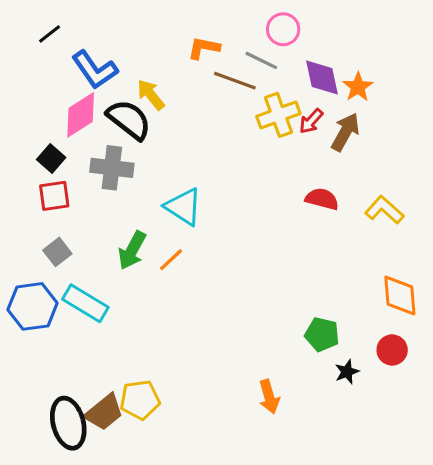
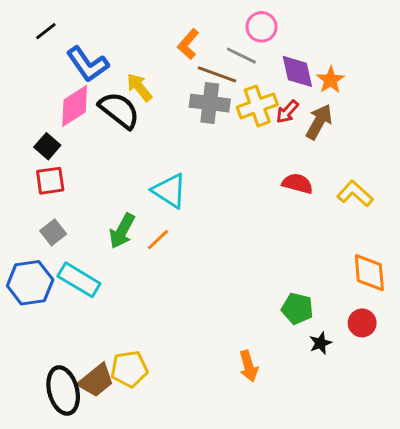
orange L-shape: (204, 48) -> (188, 44), turned -60
gray cross: (112, 168) -> (210, 103), moved

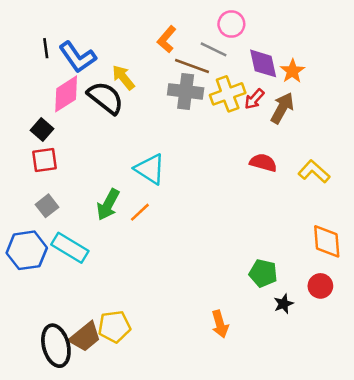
black line: (46, 31) -> (46, 48), moved, turned -60

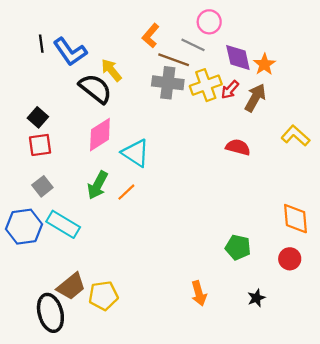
pink diamond: (66, 94) -> (100, 135), moved
yellow L-shape: (314, 172) -> (295, 136), moved
black star: (284, 304) -> (256, 298), moved
brown trapezoid: (85, 337) -> (71, 286), moved

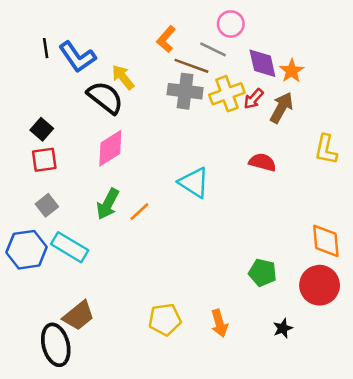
yellow L-shape: (295, 136) -> (326, 150), turned -120
cyan triangle: (136, 153) -> (194, 182), moved
red circle: (290, 259) -> (320, 285), size x1.6
yellow pentagon: (103, 296) -> (165, 319), moved

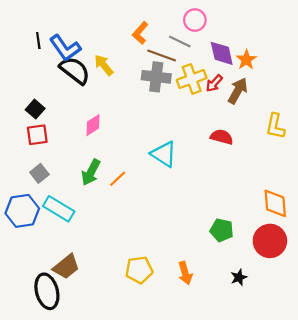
black semicircle: (105, 98) -> (75, 70), moved
pink diamond: (110, 148) -> (93, 125), size x0.7

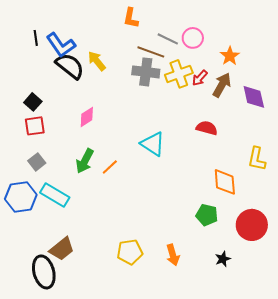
pink circle: (195, 20) -> (193, 38), moved
orange L-shape: (140, 33) -> (131, 18), moved, turned -30
purple diamond: (222, 53) -> (254, 97), moved
yellow L-shape: (275, 126) -> (257, 159), moved
orange diamond: (275, 203) -> (225, 182), moved

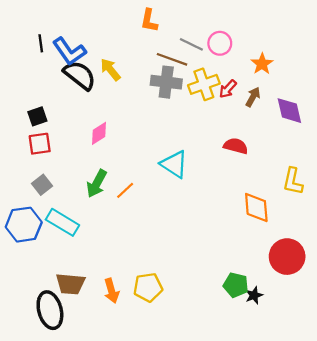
brown arrow: (222, 85) -> (253, 97), size x0.7
black square: (33, 102) -> (37, 116), turned 30
green pentagon: (207, 215) -> (236, 285), moved
brown trapezoid: (62, 249) -> (70, 284), turned 44
orange arrow: (173, 255) -> (112, 291), moved

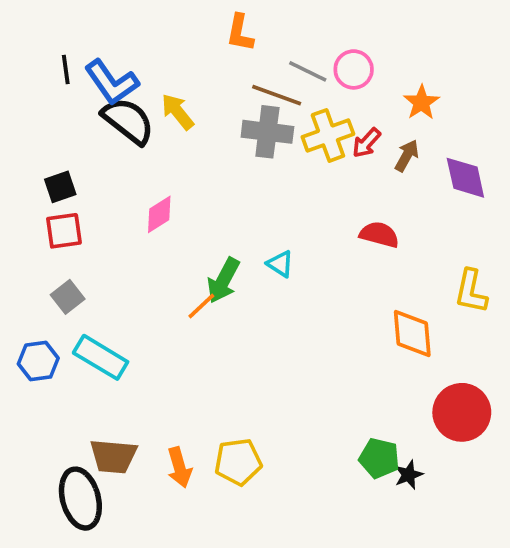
cyan triangle: (174, 164) -> (280, 264), size x0.6
green arrow: (97, 184) -> (223, 280), moved
blue hexagon: (24, 225) -> (38, 361), size x0.7

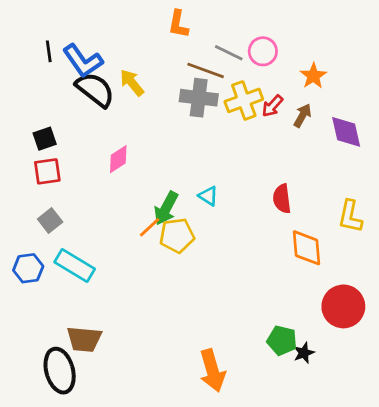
red semicircle: (379, 235) -> (282, 199), moved, turned -112
yellow pentagon: (238, 462) -> (177, 236), moved
orange arrow: (179, 467) -> (212, 371), moved, size x1.4

